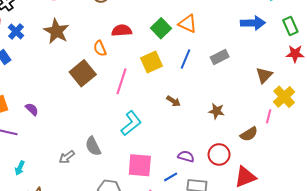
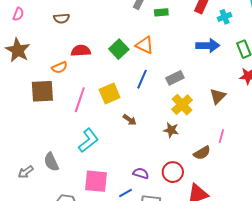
orange semicircle: (100, 48) -> (59, 68), turned -91
yellow square: (151, 62) -> (110, 94), moved
brown square: (83, 73) -> (42, 91), turned 35
yellow cross: (284, 97) -> (182, 105), moved

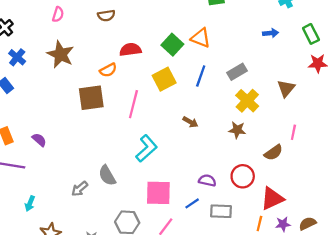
blue arrow: (208, 46) -> (271, 33), size x0.6
yellow square: (110, 94) -> (164, 79), moved

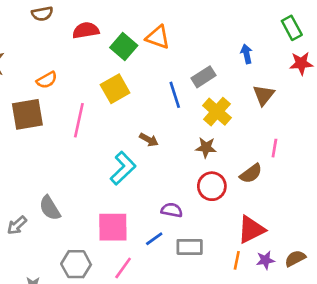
blue arrow: (271, 33) -> (247, 54), moved, turned -96
red semicircle: (130, 50) -> (86, 30), moved
blue line: (201, 76) -> (175, 95), moved, turned -35
cyan L-shape: (146, 148) -> (123, 168), moved
red circle: (243, 176) -> (212, 186), moved

